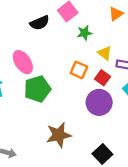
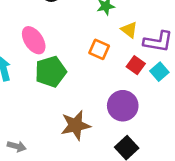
red square: (102, 78) -> (136, 65), moved
purple circle: (99, 102) -> (123, 106), moved

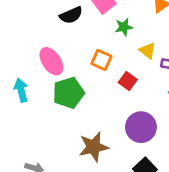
orange square: (99, 49) -> (101, 60), moved
red square: (136, 65) -> (128, 81), moved

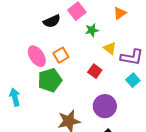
orange square: (101, 60) -> (61, 55), moved, turned 35
cyan arrow: (21, 90) -> (15, 97), moved

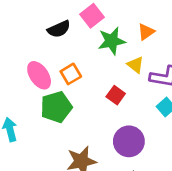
orange triangle: (120, 13) -> (146, 32), moved
green star: (92, 30) -> (112, 41), size x1.5

